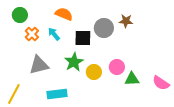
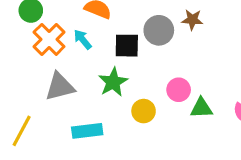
orange cross: (32, 34) -> (49, 39), size x1.5
yellow circle: (94, 72) -> (144, 111), moved

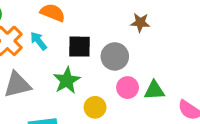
gray circle: (159, 30) -> (115, 56), moved
green triangle: (201, 108) -> (154, 90), moved

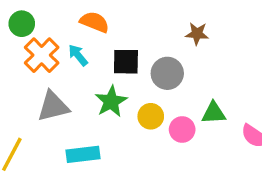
pink circle: (128, 88) -> (182, 130), moved
yellow circle: (95, 107) -> (151, 116), moved

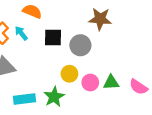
brown star: (197, 34) -> (100, 19), size x1.5
green star: (111, 101) -> (54, 97), moved
green triangle: (214, 113) -> (111, 83), moved

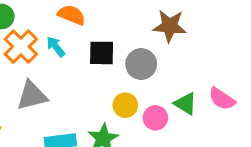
green triangle: (111, 83) -> (185, 104), moved, turned 35
pink semicircle: (138, 87) -> (222, 99), moved

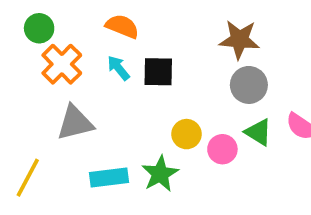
cyan arrow: (56, 47) -> (118, 68), moved
gray circle: (141, 64) -> (249, 85), moved

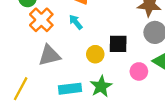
black square: (158, 72) -> (118, 44), moved
yellow circle: (187, 134) -> (95, 54), moved

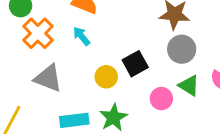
black square: (118, 44) -> (135, 64), turned -30
gray triangle: (49, 55) -> (48, 78), turned 35

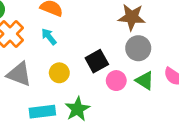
yellow circle: (106, 77) -> (59, 73), moved
pink circle: (161, 99) -> (116, 81), moved

